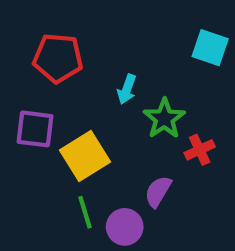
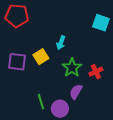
red pentagon: (58, 58) -> (17, 16), moved
green star: (164, 118) -> (72, 68), moved
yellow square: (85, 156) -> (41, 57), moved, size x0.7

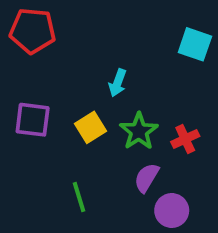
yellow square: (41, 57) -> (91, 127), moved
purple circle: (60, 109) -> (172, 211), moved

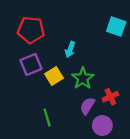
red pentagon: (33, 31) -> (31, 30), moved
purple square: (33, 120) -> (31, 64), moved, turned -30
red cross: (185, 139) -> (110, 97), moved

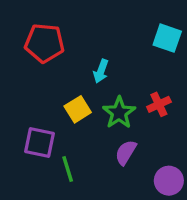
purple square: (31, 64) -> (40, 143), moved, turned 35
red cross: (110, 97) -> (159, 104), moved
purple circle: (102, 126) -> (169, 181), moved

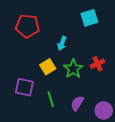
cyan square: (167, 38) -> (89, 18), moved, turned -36
purple semicircle: (126, 152) -> (77, 103), moved
green line: (68, 169) -> (51, 99), moved

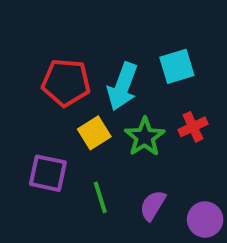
cyan square: (89, 18) -> (177, 66), moved
red pentagon: (27, 26) -> (66, 82), moved
cyan arrow: (62, 43) -> (122, 87), size x1.6

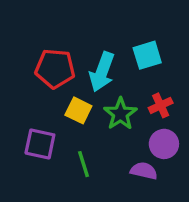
yellow square: (94, 133) -> (78, 110), turned -32
purple semicircle: (153, 205) -> (144, 171), moved, turned 72
purple circle: (205, 220) -> (164, 144), moved

